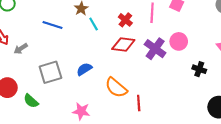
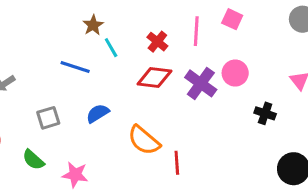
blue line: (52, 25) -> (75, 67), moved
gray square: (50, 72) -> (48, 118), size x0.7
green semicircle: (31, 101) -> (33, 160), moved
pink star: (81, 111) -> (75, 175), moved

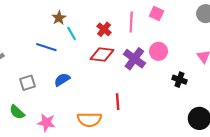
orange semicircle: (144, 140) -> (89, 119), moved, turned -40
red line: (177, 163) -> (118, 102), moved

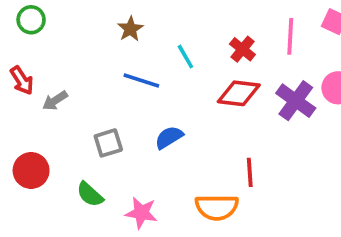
brown star: (59, 18) -> (130, 29), moved
red line: (118, 102) -> (250, 172), moved

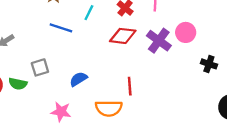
cyan line: (185, 57) -> (89, 13), turned 56
blue semicircle: (169, 137) -> (78, 79), moved
green semicircle: (90, 194) -> (18, 84), moved, turned -30

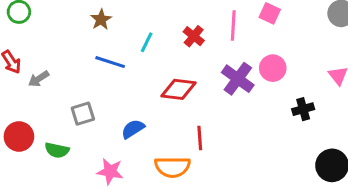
red diamond: (123, 36) -> (179, 89), moved
black cross: (209, 64) -> (303, 109), turned -35
green semicircle: (18, 84) -> (57, 150), moved

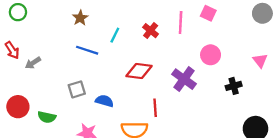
purple cross: (238, 79) -> (184, 79), moved
gray square: (83, 114) -> (77, 89), moved
blue semicircle: (133, 129) -> (104, 101), turned 48

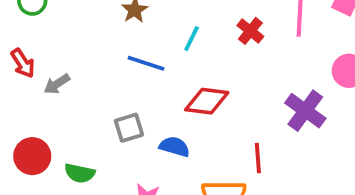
red diamond: (139, 71) -> (207, 101), moved

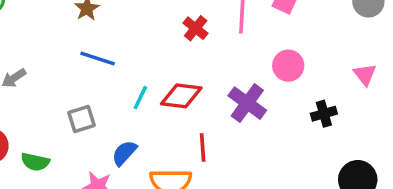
cyan line: (192, 39) -> (140, 98), moved
red diamond: (207, 101) -> (181, 96), moved
blue semicircle: (174, 147) -> (124, 153), moved, turned -64

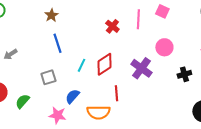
blue line: (98, 58) -> (57, 43), turned 54
red diamond: (181, 96) -> (104, 64), turned -40
green semicircle: (35, 162) -> (22, 101), turned 119

